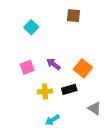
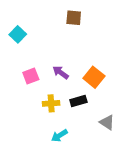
brown square: (73, 16) -> (74, 18), moved
cyan square: (31, 27) -> (18, 34), moved

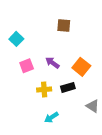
brown square: (74, 18) -> (64, 26), moved
cyan square: (18, 34) -> (16, 39), moved

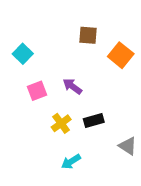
orange square: (81, 67) -> (121, 55), moved
yellow cross: (44, 90) -> (61, 123), turned -32

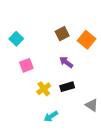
brown square: (88, 35) -> (62, 34), moved, turned -32
purple arrow: (72, 86) -> (66, 62), moved

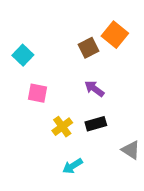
orange square: (87, 40) -> (115, 35), moved
pink square: (26, 65) -> (37, 93), turned 32

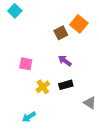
cyan square: (23, 55) -> (15, 11), moved
cyan arrow: (73, 166) -> (29, 117), moved

